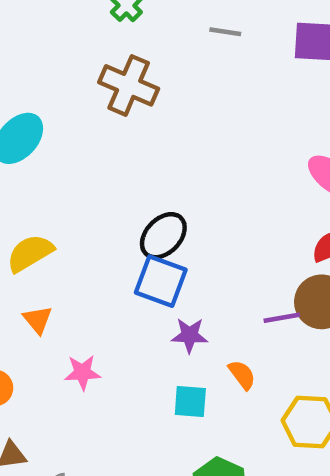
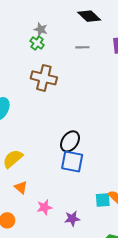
purple star: (190, 335) -> (72, 219), moved
cyan square: (190, 401) -> (103, 200), moved

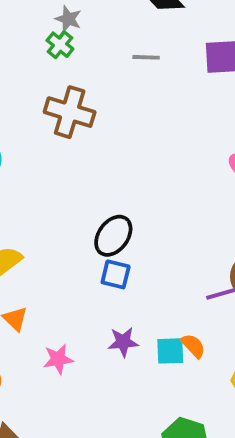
blue square: (72, 162) -> (116, 274), size x0.7
purple star: (72, 219) -> (123, 342), moved

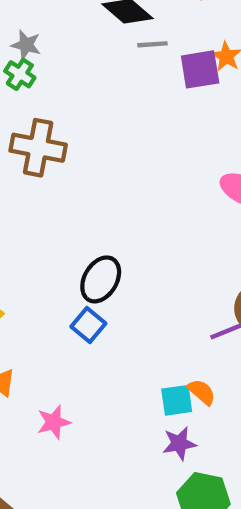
gray line: (146, 57) -> (152, 44), moved
blue square: (116, 274) -> (88, 325), moved, turned 32
purple star: (123, 342) -> (179, 443), moved

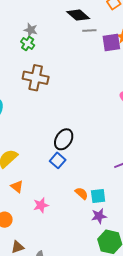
orange semicircle: (202, 392) -> (82, 193), moved

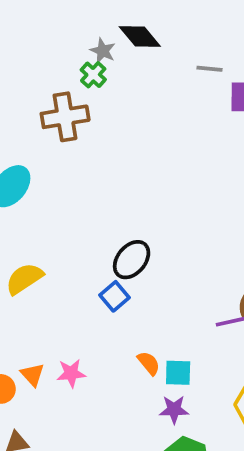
black diamond: (78, 15) -> (140, 37), moved
brown cross: (36, 78) -> (65, 117), moved, turned -30
orange triangle: (17, 186) -> (32, 375), moved

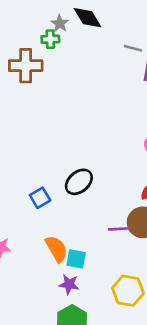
green cross: (93, 75) -> (50, 39), turned 36
black ellipse: (132, 260) -> (79, 182), moved
orange semicircle: (149, 363) -> (57, 249), size x1.5

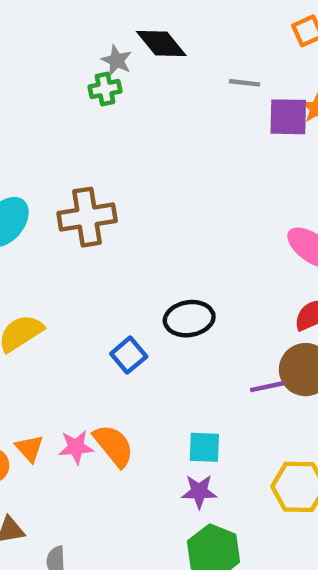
brown cross: (26, 66) -> (87, 217), moved
black ellipse: (79, 182) -> (189, 319), turned 40
orange semicircle: (57, 249) -> (114, 446), moved

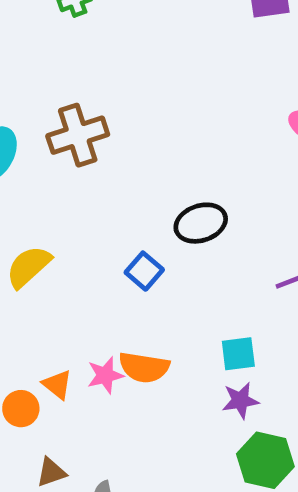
orange semicircle: (114, 446) -> (144, 367), turned 147

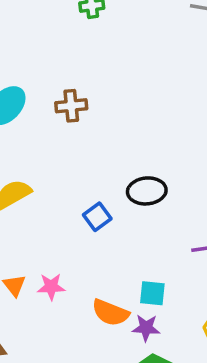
brown cross: (78, 135) -> (71, 106), size x0.7
orange semicircle: (144, 367) -> (110, 313), moved

